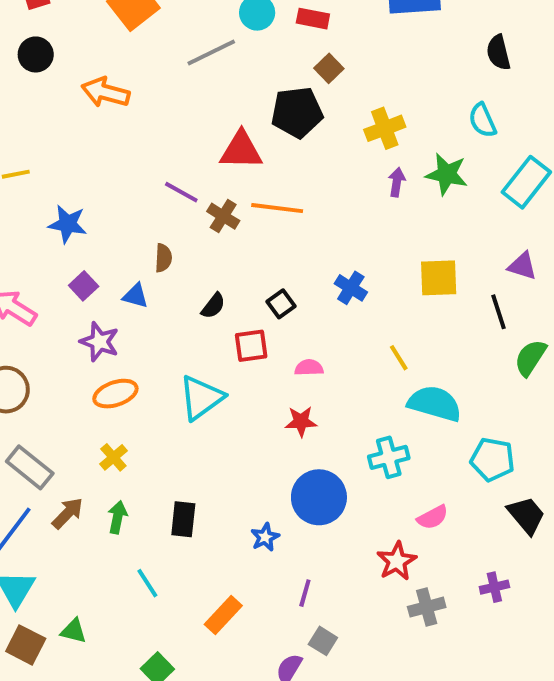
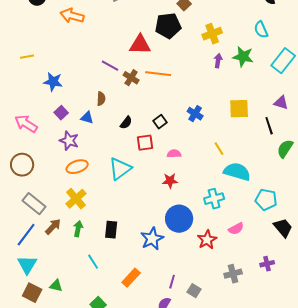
yellow cross: (113, 457) -> (76, 199), size x1.5
blue star: (265, 537) -> (152, 239), size x1.6
red star: (397, 561) -> (207, 240), moved
purple line: (305, 593) -> (172, 282), moved
gray square: (323, 641) -> (194, 291), moved

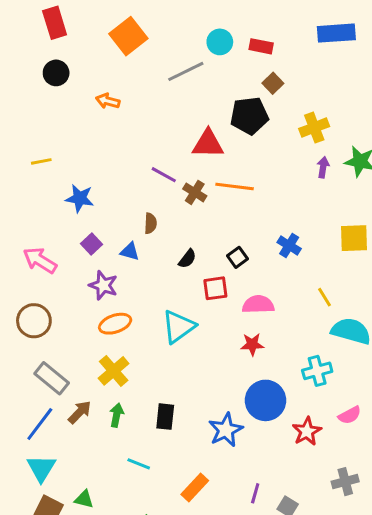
orange arrow: (72, 16) -> (108, 101), size x0.7
pink semicircle: (174, 154) -> (258, 305), size x1.5
cyan line: (93, 262) -> (139, 464), turned -35

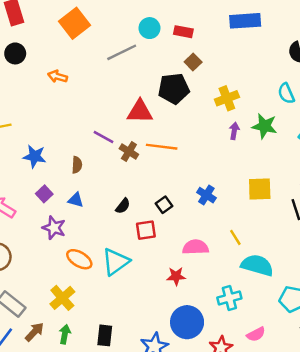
brown semicircle: (150, 223) -> (77, 165), moved
pink semicircle: (258, 305) -> (195, 247), moved
orange ellipse: (115, 324) -> (79, 259), moved, turned 50

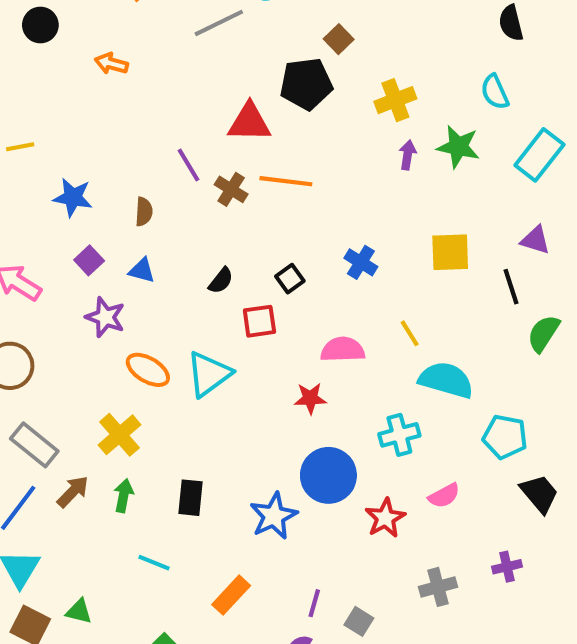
purple line: (104, 137) -> (188, 165), turned 30

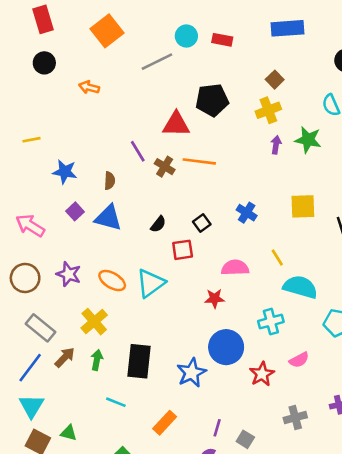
brown square: (339, 39) -> (275, 80), moved
blue triangle: (142, 270) -> (108, 218), size x1.6
purple star: (105, 317) -> (69, 274), moved
black rectangle: (190, 498) -> (139, 361), size x1.5

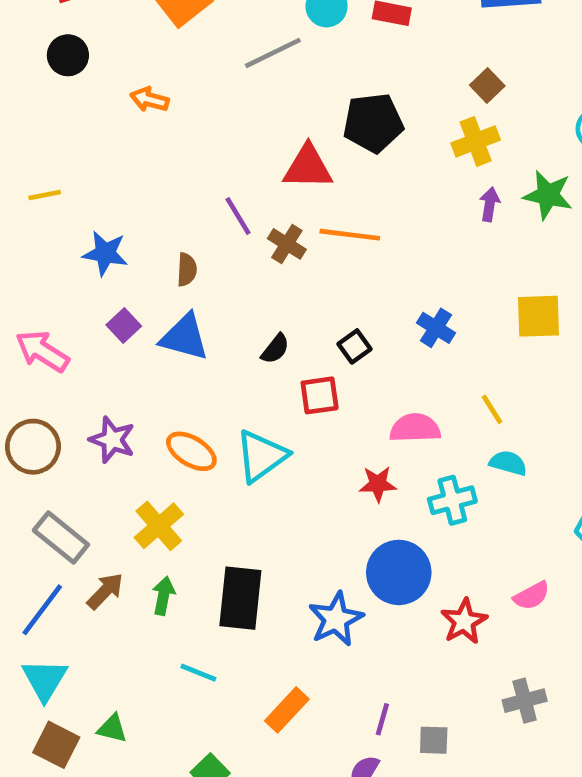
cyan semicircle: (300, 287) -> (508, 463), moved, size x0.6
cyan cross: (271, 322) -> (452, 500), moved
gray square: (245, 439) -> (434, 740), turned -30

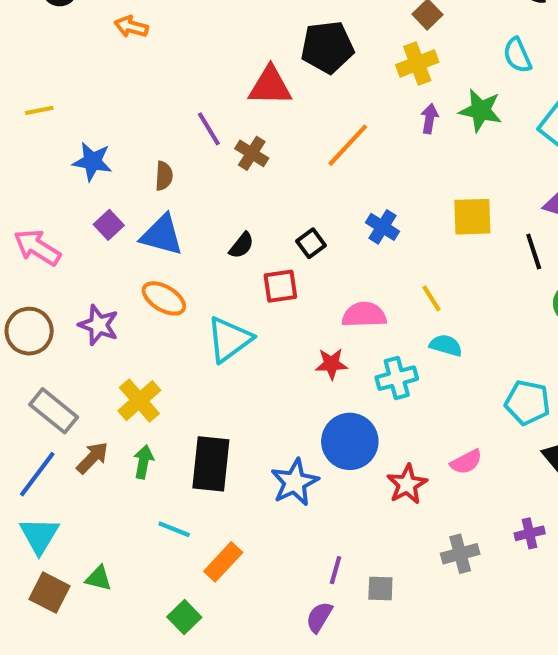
orange line: (350, 235) -> (348, 145), moved, turned -54
orange ellipse: (191, 451) -> (164, 298), moved
orange rectangle: (287, 710) -> (223, 562), moved

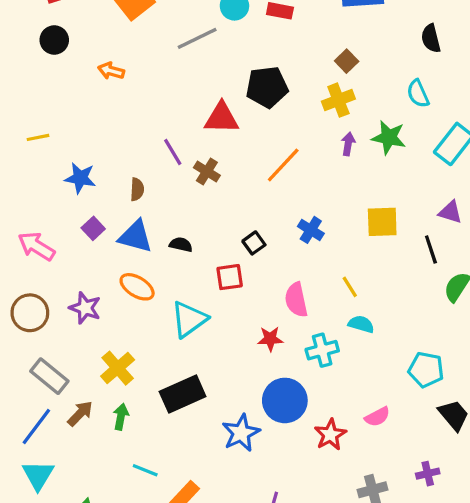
black semicircle: (242, 245) -> (181, 245), moved, turned -115
pink semicircle: (364, 315) -> (296, 300), turned -100
black rectangle: (211, 464) -> (183, 394), moved, turned 60

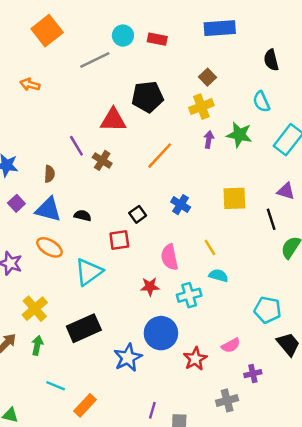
purple cross: (428, 474) -> (253, 374), moved

